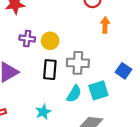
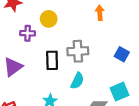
yellow circle: (50, 41) -> (49, 19), moved
cyan square: (98, 90) -> (119, 92), moved

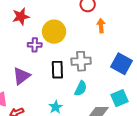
yellow circle: (49, 19) -> (54, 32), size x1.5
blue square: (122, 54) -> (121, 64), size x1.5

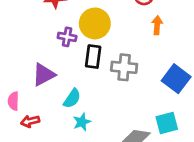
black rectangle: (57, 70) -> (93, 57), moved
cyan semicircle: (81, 88) -> (72, 98), moved

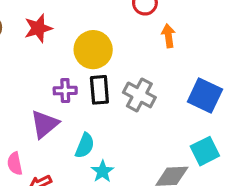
purple cross: (67, 37) -> (65, 91), moved
gray cross: (124, 67) -> (139, 95), turned 35

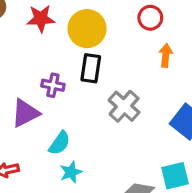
yellow circle: (93, 50) -> (87, 29), moved
black rectangle: (99, 90) -> (91, 68), moved

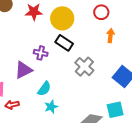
black rectangle: (91, 68) -> (64, 43), turned -66

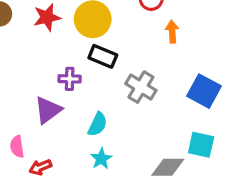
cyan semicircle: (44, 89) -> (98, 124), moved
cyan square: (115, 110) -> (201, 145), turned 36

